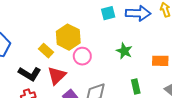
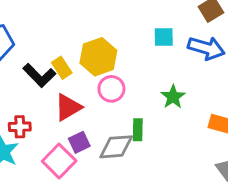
black L-shape: (30, 74) -> (39, 75), moved
green rectangle: (136, 87) -> (138, 130), moved

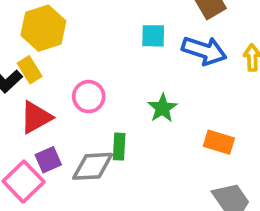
yellow hexagon: (98, 57) -> (43, 28), moved

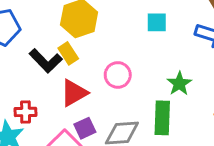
cyan square: (153, 36) -> (157, 22), moved
green rectangle: (119, 147) -> (162, 118), moved, size x1.5

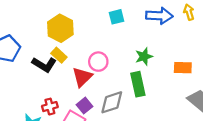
green star: (179, 84) -> (144, 57), turned 30
red triangle: (74, 93) -> (82, 77), moved
red cross: (26, 112) -> (50, 107), moved

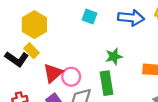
cyan square: (117, 17) -> (89, 17), turned 32
pink circle: (98, 62) -> (71, 77), moved

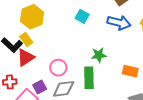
red triangle: (53, 73) -> (26, 57), moved

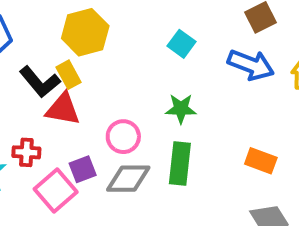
green star: (99, 55) -> (181, 109), moved
red triangle: (26, 57) -> (63, 109), turned 36

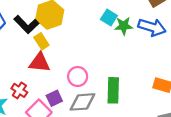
black L-shape: (40, 82) -> (26, 25), moved
green star: (181, 109) -> (124, 26), moved
red cross: (26, 152) -> (19, 90), turned 35

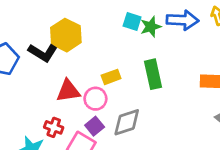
yellow rectangle: (41, 41) -> (111, 77), moved, turned -63
pink circle: (78, 77) -> (95, 99), moved
green rectangle: (113, 90) -> (153, 74), moved

